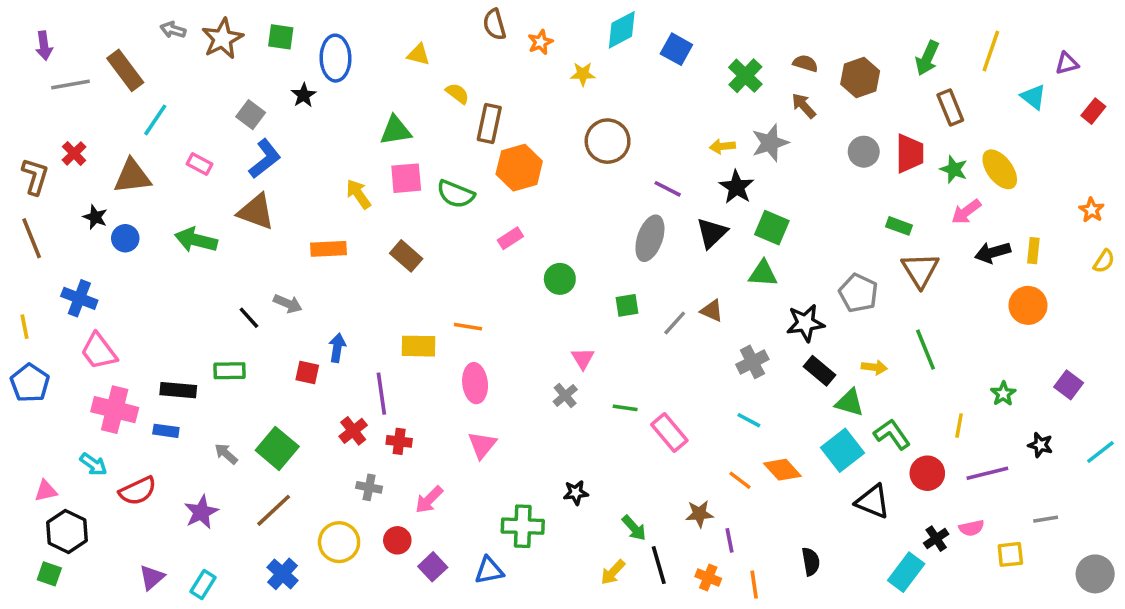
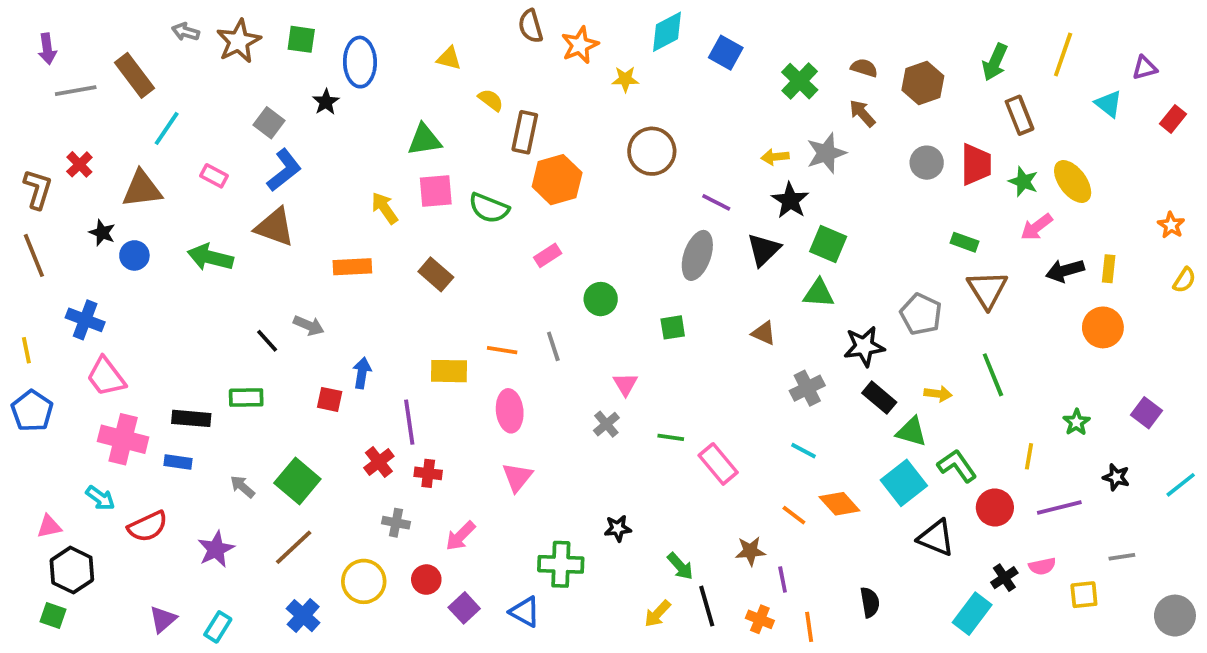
orange star: (540, 42) -> (580, 45), size x1.4
gray line: (675, 323) -> (553, 346), moved, turned -60
blue triangle: (489, 570) -> (525, 612), turned 40

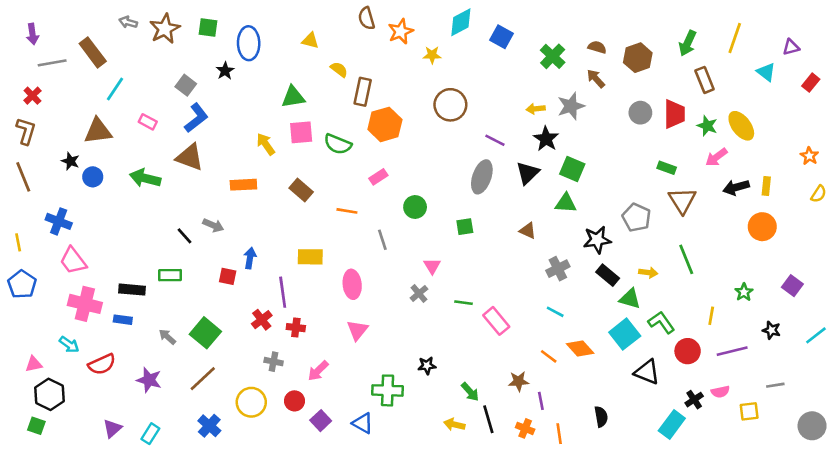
red cross: (79, 164) -> (32, 96), moved
orange line: (502, 350) -> (347, 211), moved
purple star: (216, 549) -> (149, 380), turned -30
yellow arrow: (658, 614) -> (454, 424), turned 60

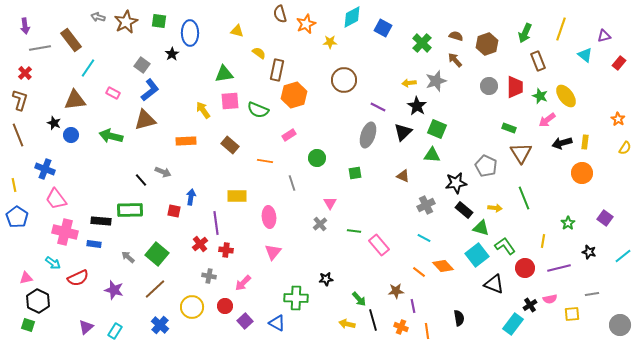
brown triangle: (190, 157) -> (145, 120), turned -35
green rectangle: (170, 275) -> (130, 210), size x1.4

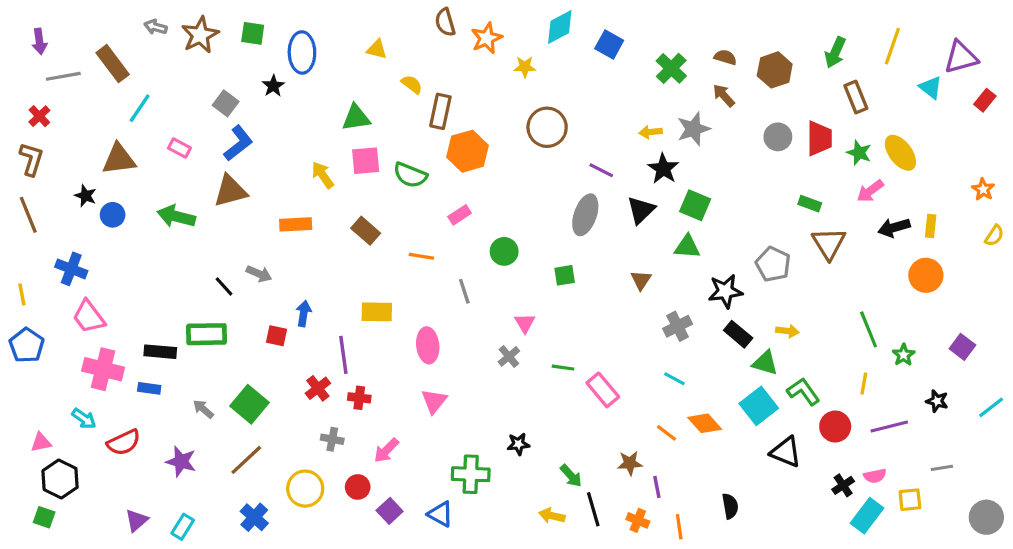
purple triangle: (604, 36) -> (961, 57), size x1.6
brown triangle: (403, 176) -> (641, 280), turned 40
green line: (524, 198) -> (869, 329), moved
cyan rectangle: (513, 324) -> (867, 516), moved

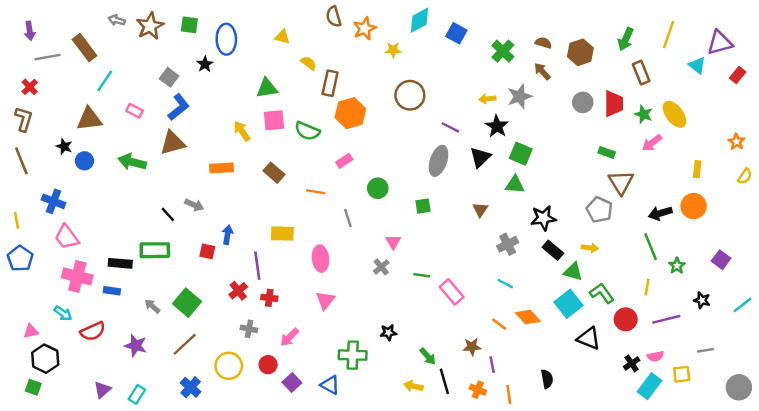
black arrow: (894, 228) -> (660, 213), moved
gray pentagon: (773, 264) -> (599, 210), moved

